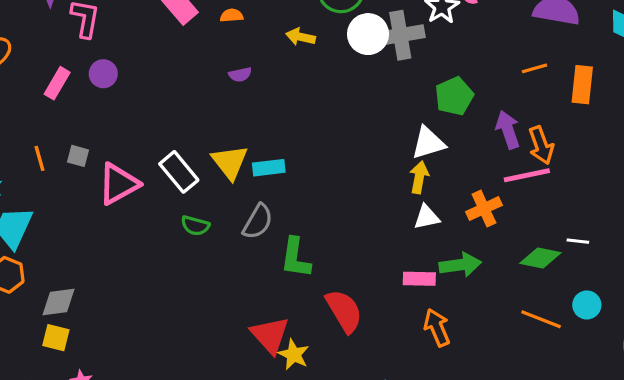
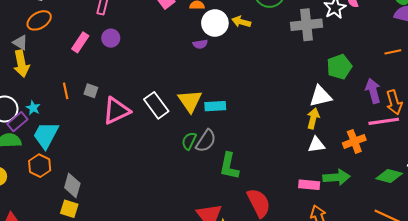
white circle: (368, 34) -> (215, 23), moved
green semicircle: (195, 226) -> (189, 141), moved, turned 96
gray diamond: (58, 302) -> (72, 186), turned -70

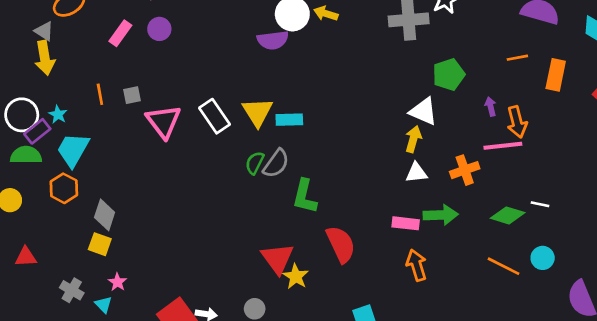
purple semicircle: (200, 44) -> (273, 40), size x1.6
gray square: (91, 91) -> (132, 95), turned -32
purple arrow: (373, 91) -> (491, 106), size x0.6
white triangle: (320, 96) -> (423, 111), turned 35
pink triangle: (116, 111) -> (163, 121), turned -44

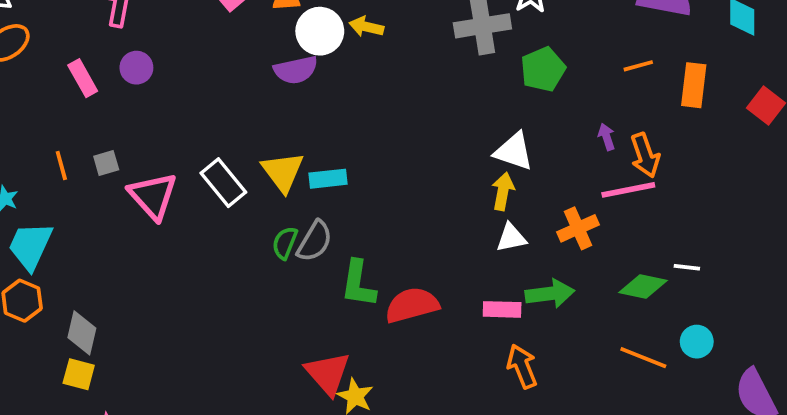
pink rectangle: (120, 33) -> (83, 78), turned -60
green pentagon: (449, 75) -> (543, 69), moved
red semicircle: (341, 244) -> (412, 305), moved, turned -75

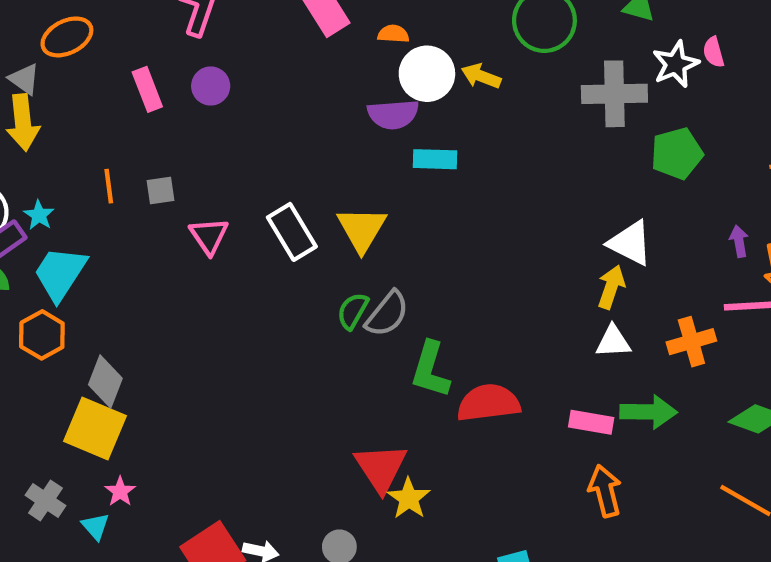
cyan rectangle: (328, 179) -> (435, 159), moved
pink triangle: (153, 196) -> (209, 236), size x0.7
yellow square: (79, 374) -> (95, 428), size x1.6

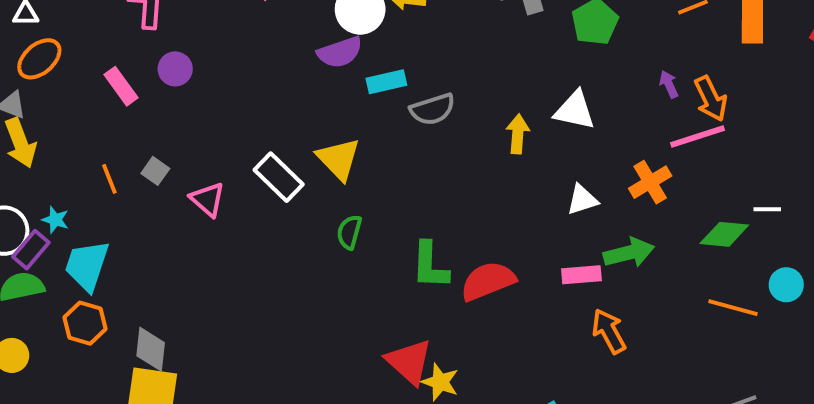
gray square: (161, 190) -> (155, 171), turned -32
yellow arrow: (611, 287) -> (518, 134), moved
gray semicircle: (387, 314) -> (433, 109), moved, turned 48

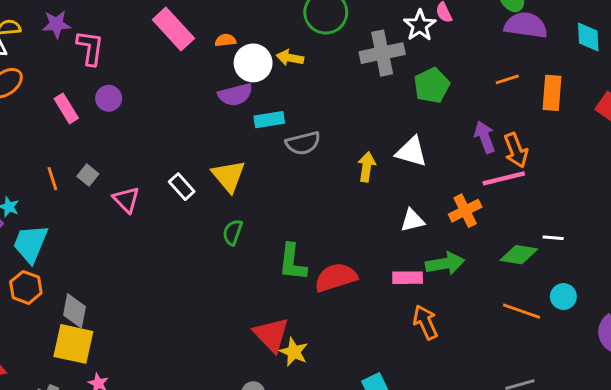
purple arrow: (669, 84) -> (485, 137), size x1.5
white rectangle: (279, 177) -> (182, 187), size x0.7

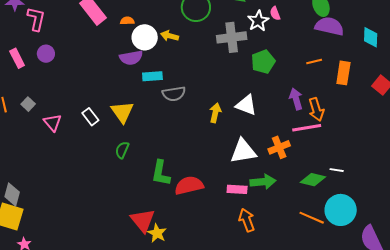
white triangle: (412, 220) -> (243, 151), size x1.6
cyan circle: (563, 297) -> (341, 210), size x1.8

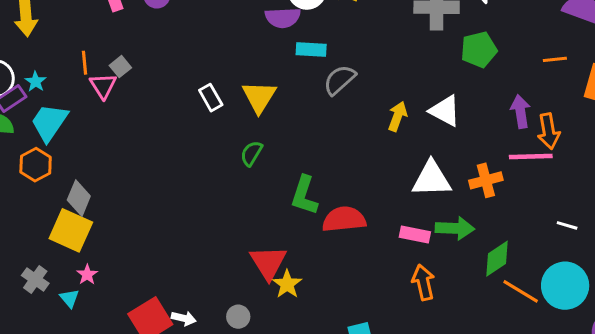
gray semicircle: (174, 94) -> (340, 80), turned 140
pink triangle: (53, 123) -> (103, 86), moved
green diamond: (313, 180) -> (497, 259), moved, turned -55

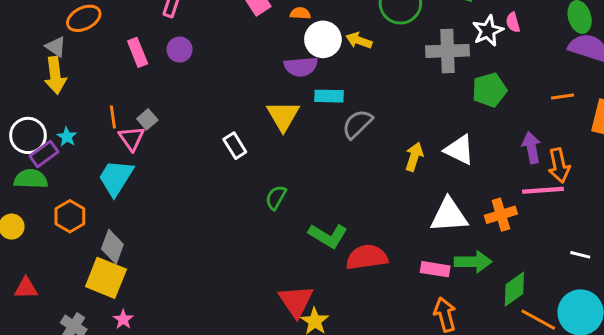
yellow triangle: (259, 97) -> (283, 116), moved
cyan trapezoid: (49, 122) -> (116, 178), moved
green L-shape: (304, 195) -> (328, 236), turned -75

